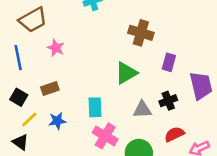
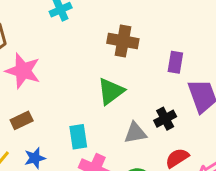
pink star: (56, 48) -> (23, 71), size x1.6
purple rectangle: (169, 62) -> (175, 62), moved

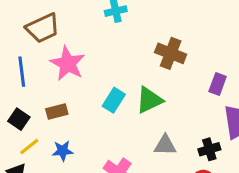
black cross: (165, 119) -> (209, 149), moved
cyan rectangle: (78, 137) -> (114, 100), moved, turned 30

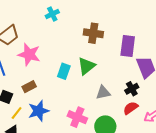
purple rectangle: (218, 84) -> (128, 46), size x1.5
blue star: (63, 151) -> (39, 111), size x1.5

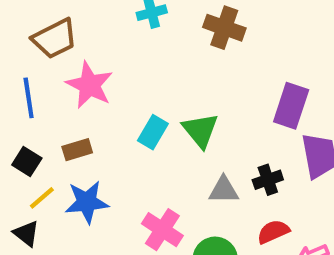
brown cross: (93, 33) -> (224, 28), moved
green triangle: (86, 66) -> (200, 130), turned -42
black cross: (132, 89) -> (268, 180), moved

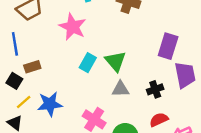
pink star: (89, 85) -> (73, 27), moved
brown rectangle: (77, 150) -> (32, 67), moved
gray triangle: (224, 190) -> (120, 89), moved

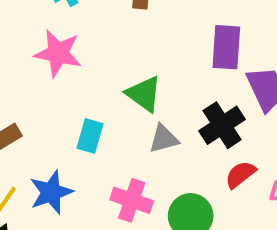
cyan rectangle: (88, 63) -> (90, 136), moved
black cross: (155, 89) -> (222, 125), size x1.5

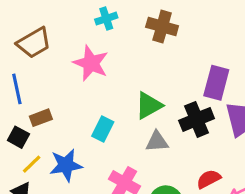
green triangle: (144, 94) -> (149, 105), turned 44
black cross: (222, 125) -> (197, 119), moved

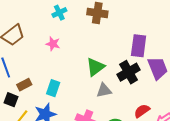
pink star: (91, 63) -> (53, 44), size x0.6
cyan rectangle: (103, 129) -> (53, 88), moved

